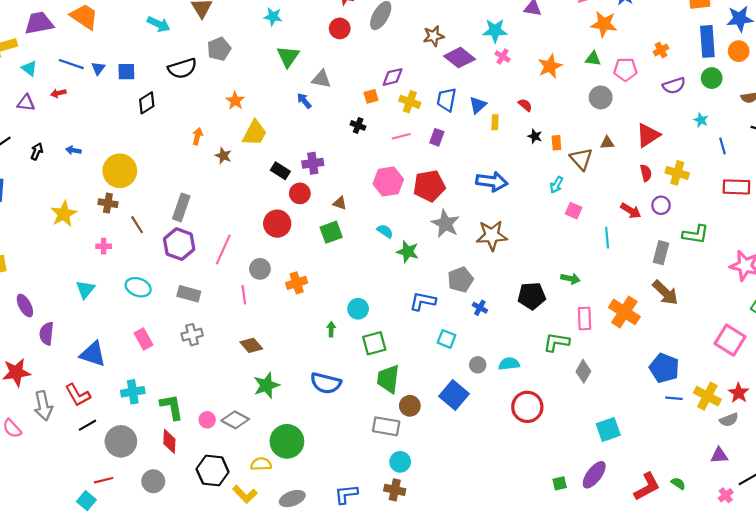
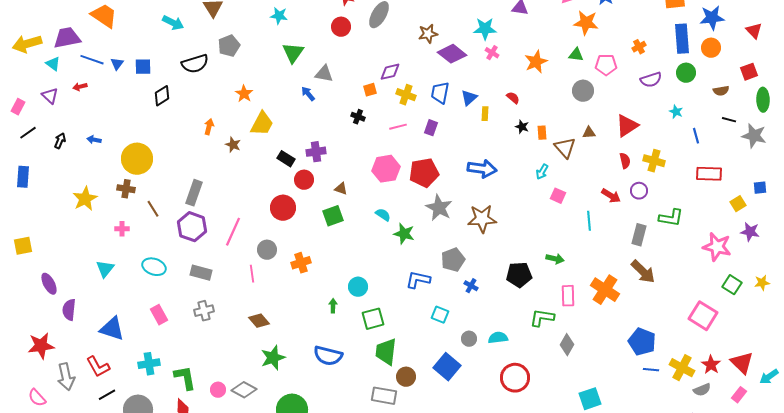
purple trapezoid: (39, 23) -> (67, 38), moved
purple triangle: (26, 103) -> (50, 96), turned 36

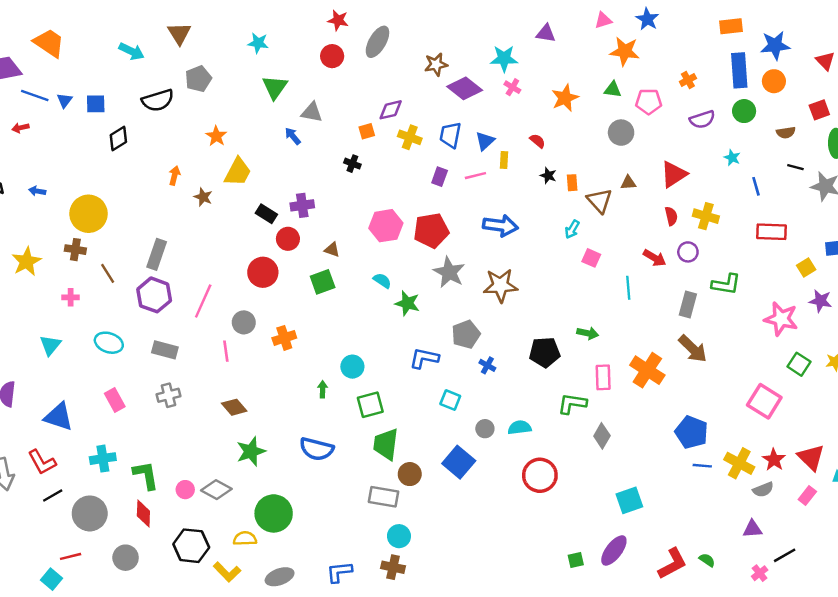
pink line: (398, 127) -> (475, 176), moved

